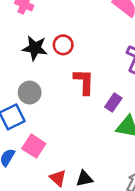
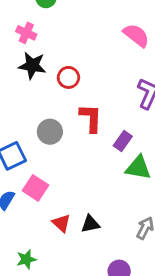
black star: (35, 48) -> (32, 66), moved
gray circle: (30, 93) -> (50, 132), moved

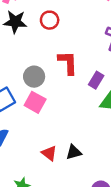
red circle: (68, 77) -> (50, 20), moved
pink square: (35, 188) -> (35, 102), moved

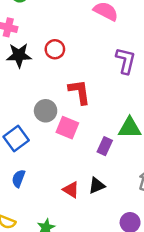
purple rectangle: (96, 80) -> (105, 146), moved
pink square: (35, 102) -> (67, 128), moved

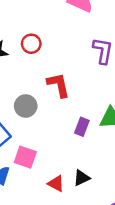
pink square: (67, 128) -> (25, 157), moved
purple rectangle: (105, 146) -> (82, 127), moved

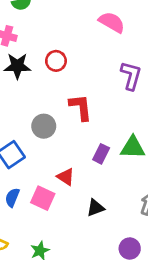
pink square: (25, 157) -> (43, 198), moved
red triangle: (56, 184) -> (66, 177), moved

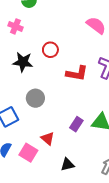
black star: (17, 66) -> (23, 62), moved
red L-shape: (81, 107) -> (77, 73), moved, turned 100

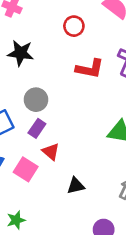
red circle: (50, 50) -> (74, 26), moved
purple rectangle: (76, 124) -> (37, 128), moved

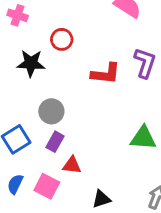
red circle: (74, 26) -> (62, 39), moved
red triangle: (51, 152) -> (72, 165), turned -30

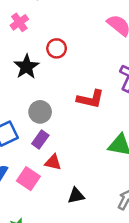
pink cross: (18, 15) -> (19, 22), turned 30
black star: (31, 63) -> (26, 67), turned 30
red L-shape: (106, 74) -> (90, 99), moved

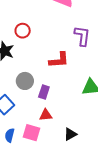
purple rectangle: (40, 140) -> (44, 92), moved

